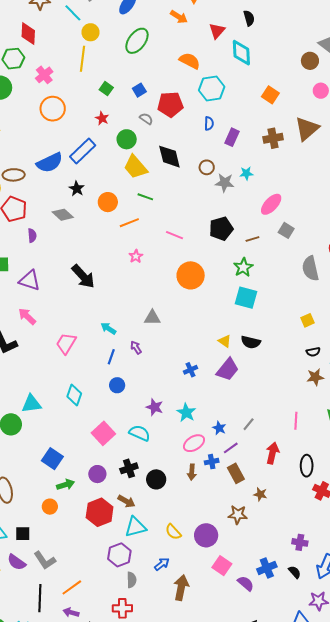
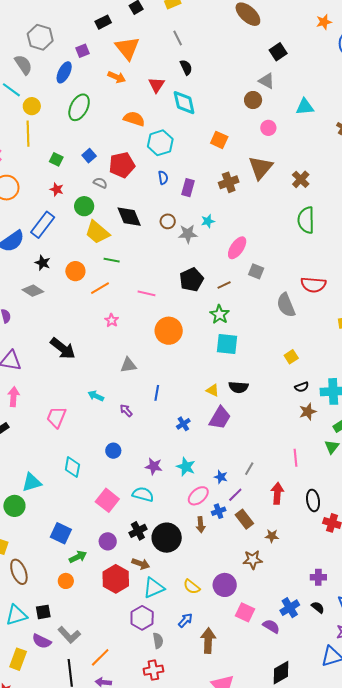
pink arrow: (27, 316) -> (14, 397), turned 60
gray triangle: (152, 318) -> (128, 365), moved
blue line: (111, 357) -> (157, 393), moved
black circle: (156, 479) -> (167, 538), size x1.5

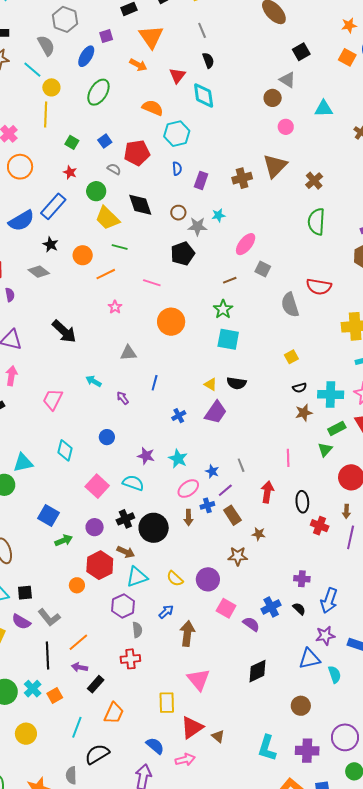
orange square: (219, 140) -> (347, 57), moved
black pentagon: (192, 280) -> (183, 254), moved
gray line: (249, 469) -> (241, 465), turned -56
orange circle: (66, 581) -> (77, 585), moved

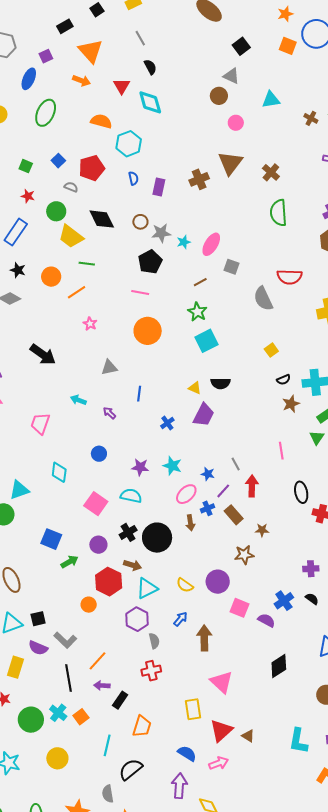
cyan star: (218, 215) -> (184, 242), moved
pink line: (152, 283) -> (140, 293), moved
cyan square: (228, 339) -> (206, 341), turned -30
red arrow: (267, 492) -> (252, 486), moved

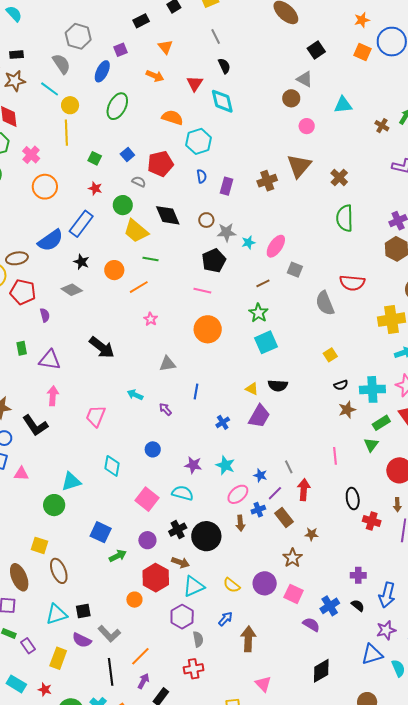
orange triangle: (91, 51) -> (165, 47), size x0.6
brown star: (244, 555) -> (293, 558), turned -30
pink square: (239, 608) -> (294, 594), moved
pink triangle: (222, 682) -> (263, 684), size x0.7
purple arrow: (102, 686) -> (143, 681), turned 112

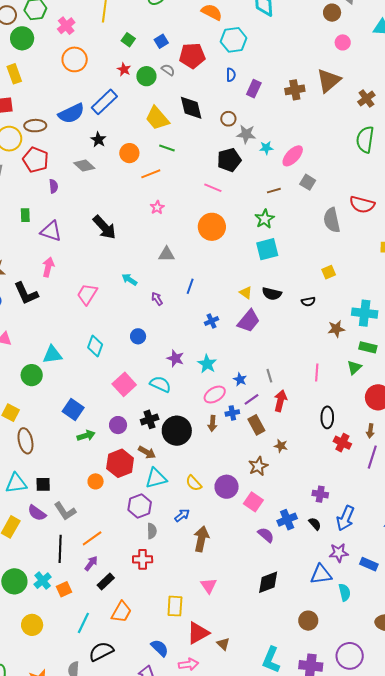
green circle: (123, 205) -> (146, 76), moved
black semicircle: (341, 385) -> (308, 302), moved
green rectangle: (381, 423) -> (368, 347), turned 36

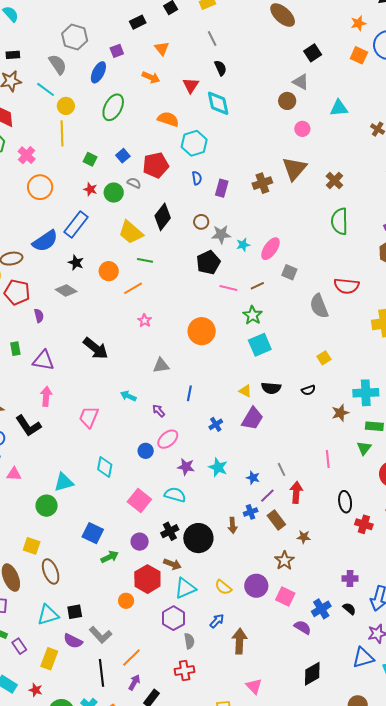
black diamond: (191, 108) -> (163, 217), turned 60
pink line: (213, 188) -> (228, 288), moved
pink ellipse: (215, 395) -> (168, 439), moved

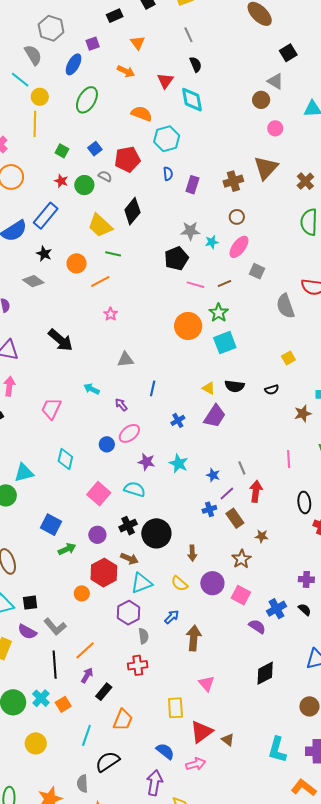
brown circle: (201, 222) -> (237, 217), moved
orange circle: (202, 331) -> (188, 326), moved
brown arrow: (233, 525) -> (192, 553), moved

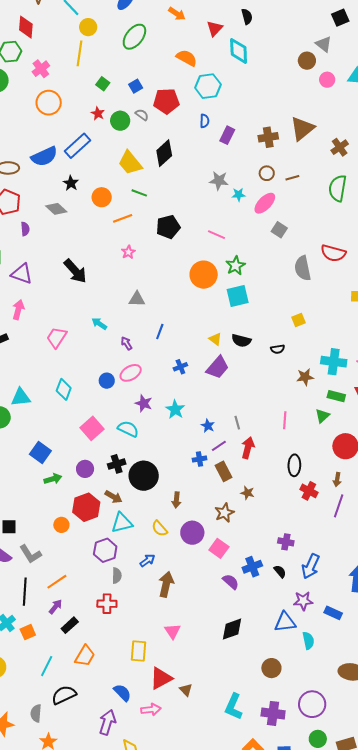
pink circle: (275, 128) -> (327, 80), moved
black pentagon: (176, 258) -> (168, 227), moved
brown line: (224, 283) -> (292, 178), moved

